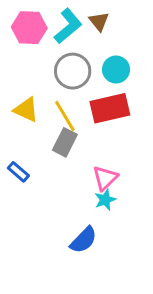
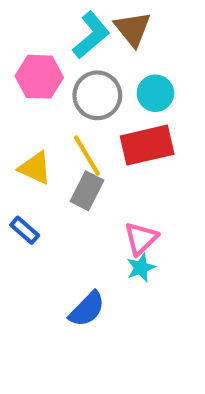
brown triangle: (99, 21) -> (133, 29), size x1.4
pink hexagon: (29, 28) -> (39, 77), moved
yellow triangle: (26, 110) -> (35, 168), moved
blue semicircle: (83, 240) -> (87, 309), moved

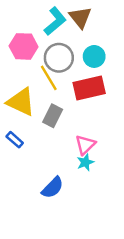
yellow line: (87, 155) -> (49, 78), moved
yellow triangle: (35, 168) -> (21, 102), size x1.4

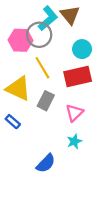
gray circle: (59, 58) -> (39, 35), moved
pink triangle: (85, 145) -> (74, 113), moved

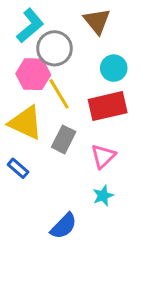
cyan L-shape: (48, 18) -> (30, 26), moved
pink hexagon: (20, 40) -> (33, 74), moved

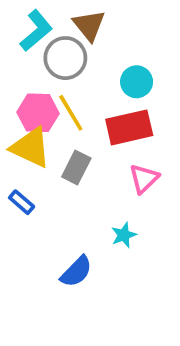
brown triangle: (97, 21) -> (89, 25), moved
pink hexagon: (33, 74) -> (38, 113), moved
pink triangle: (103, 156) -> (144, 178), moved

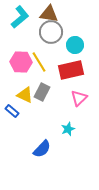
brown triangle: (89, 25) -> (49, 14), turned -42
gray circle: (65, 58) -> (51, 32), moved
yellow triangle: (31, 147) -> (25, 95), moved, size x0.7

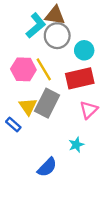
cyan L-shape: (20, 17) -> (36, 26), moved
gray rectangle: (42, 92) -> (47, 103), size x1.4
yellow triangle: (25, 95) -> (28, 106), turned 30

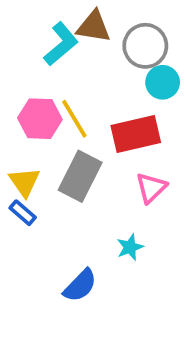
gray circle: (57, 36) -> (145, 46), moved
cyan circle: (84, 50) -> (163, 82), moved
yellow triangle: (28, 106) -> (25, 182), moved

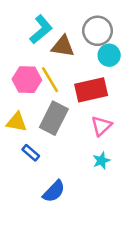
brown triangle: (94, 27) -> (63, 46), moved
yellow triangle: (25, 182) -> (17, 122), turned -45
blue rectangle: (23, 213) -> (31, 153), moved
cyan star: (130, 247) -> (101, 161), moved

